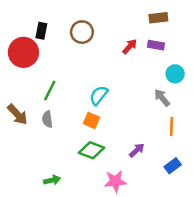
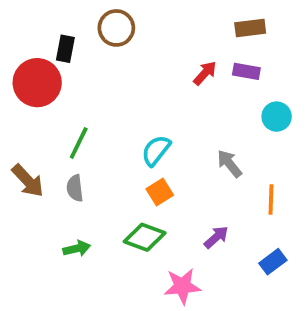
brown circle: (82, 32) -> (116, 28), moved
gray arrow: (162, 98) -> (229, 164), moved
orange square: (92, 120) -> (160, 192), moved, turned 35
green arrow: (52, 180) -> (77, 249), moved

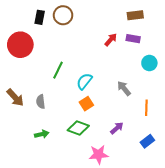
black rectangle: (65, 49) -> (40, 17), moved
green line: (79, 143) -> (58, 70), moved

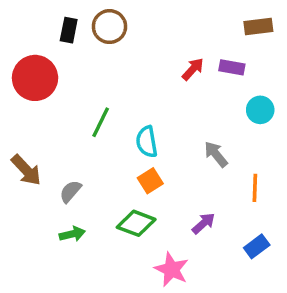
brown rectangle: (135, 15) -> (258, 27), moved
cyan semicircle: (84, 81) -> (147, 142), turned -48
gray semicircle: (41, 102) -> (70, 191), moved, turned 48
pink star: (99, 154) -> (172, 269), turned 30

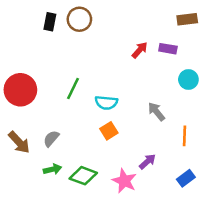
red circle: (35, 78) -> (20, 90), moved
cyan semicircle: (147, 142) -> (106, 103), turned -75
brown arrow: (26, 170) -> (19, 142), moved
green diamond: (136, 223) -> (83, 176), moved
pink star: (172, 269) -> (124, 181), moved

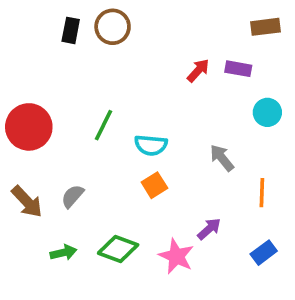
green arrow: (52, 169) -> (63, 253), moved

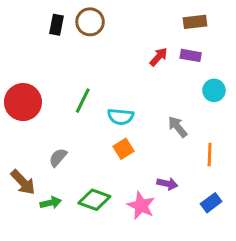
brown rectangle: (266, 27) -> (195, 22), moved
brown arrow: (27, 202) -> (23, 182), moved
purple arrow: (209, 229) -> (167, 184), turned 54

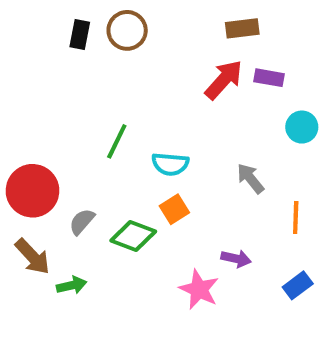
brown rectangle: (195, 22) -> (242, 28), moved
red arrow: (159, 57) -> (224, 80), size x1.5
red circle: (23, 102) -> (32, 191), moved
green diamond: (94, 200) -> (133, 236), moved

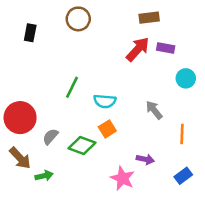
black rectangle: (80, 35) -> (30, 33), moved

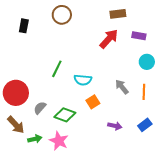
purple rectangle: (166, 48) -> (139, 36), moved
orange square: (107, 129) -> (93, 102), moved
orange line: (182, 134) -> (144, 92), moved
blue rectangle: (183, 176) -> (145, 125), moved
pink star: (123, 178) -> (59, 141), moved

